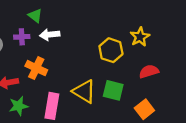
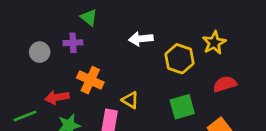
white arrow: (50, 35) -> (141, 39), moved
green square: (113, 90) -> (182, 107), turned -30
yellow triangle: (84, 91) -> (130, 100), moved, size x0.6

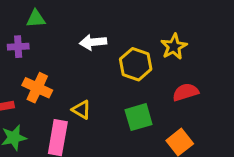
green triangle: (89, 17) -> (36, 19), turned -42

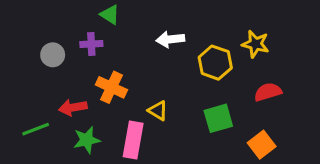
green triangle: (36, 19) -> (110, 15), turned 36
yellow star: (174, 47) -> (255, 44), turned -30

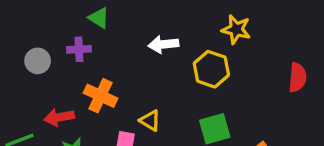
yellow star: (255, 44) -> (236, 29), moved
red semicircle: (268, 92) -> (297, 77), moved, turned 112

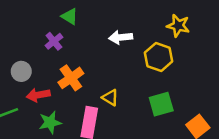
purple cross: (79, 49) -> (54, 41), turned -36
gray circle: (38, 61) -> (21, 71), moved
orange cross: (100, 96) -> (71, 78), turned 30

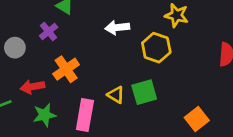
gray circle: (21, 71) -> (15, 48), moved
yellow triangle: (110, 98) -> (116, 95), moved
green square: (161, 104) -> (144, 92), moved

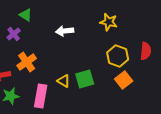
yellow hexagon: (156, 48) -> (118, 56), moved
orange square: (197, 119) -> (124, 80), moved

